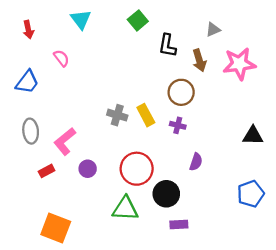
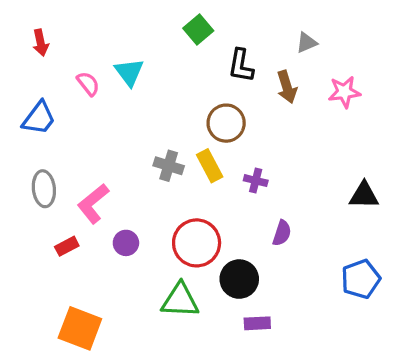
cyan triangle: (81, 19) -> (129, 72), moved
pink star: (239, 64) -> (344, 92), size x0.7
brown circle: (181, 92) -> (226, 123), moved

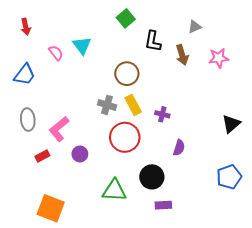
brown circle: (226, 123) -> (127, 74), moved
black triangle: (364, 195) -> (231, 124), turned -42
red circle: (197, 243) -> (125, 137), moved

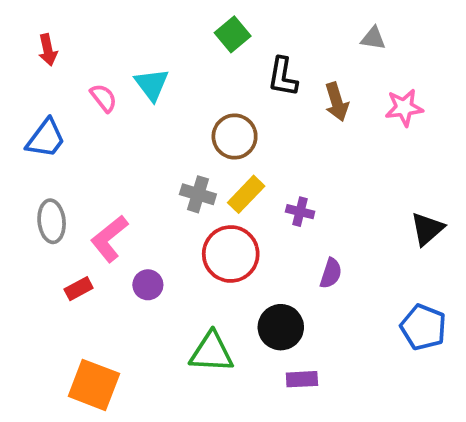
gray triangle: (195, 27) -> (373, 38), moved, turned 32
yellow rectangle: (133, 105) -> (246, 194), turned 72
blue pentagon: (229, 177) -> (423, 327), turned -30

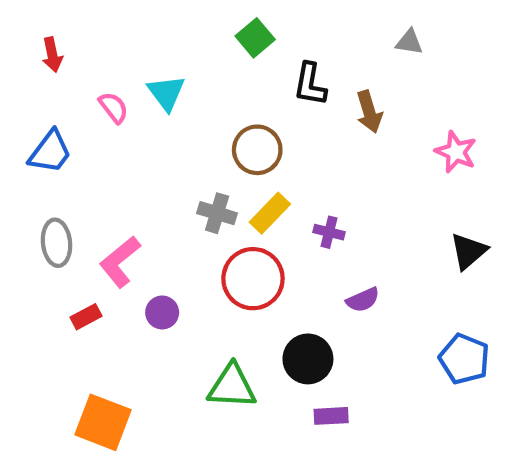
pink star: (404, 108) -> (456, 152), moved, turned 30
purple semicircle: (331, 273) -> (363, 300), turned 48

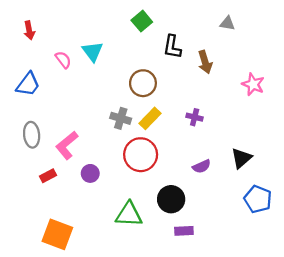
purple cross: (329, 232) -> (195, 117), moved
black triangle: (468, 251) -> (241, 158), moved

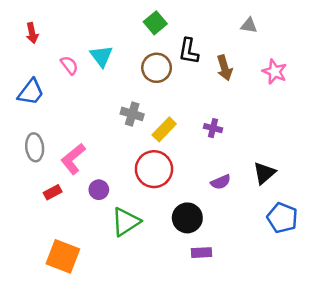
brown circle: (143, 83) -> (157, 68), moved
pink star: (253, 84) -> (275, 72), moved
gray cross: (121, 118) -> (132, 114), moved
green triangle: (129, 214) -> (126, 222), moved, turned -36

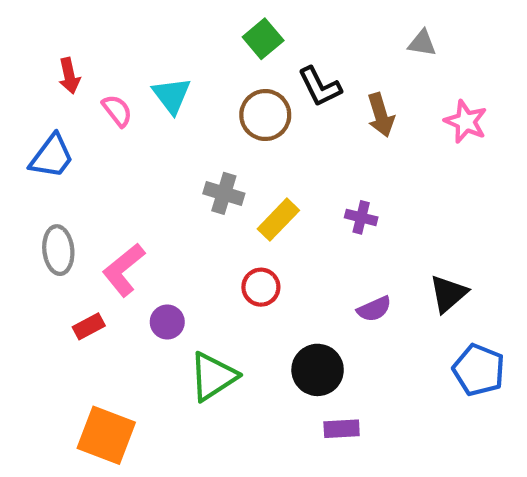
red arrow: (32, 33) -> (69, 76), moved
black L-shape: (189, 51) -> (320, 87), turned -36
red circle: (154, 169) -> (261, 287), size x0.6

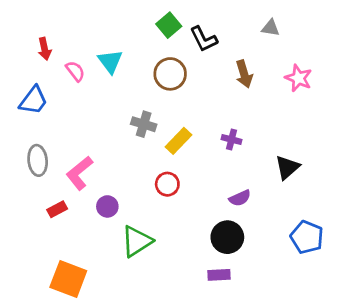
black L-shape: (320, 87) -> (204, 39), moved
black triangle: (448, 294) -> (287, 167), moved
black circle: (318, 370) -> (227, 237), moved

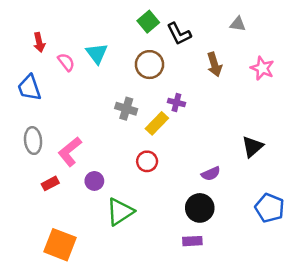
blue trapezoid: (33, 100) -> (29, 88), turned 124
purple cross: (232, 139) -> (176, 103), moved

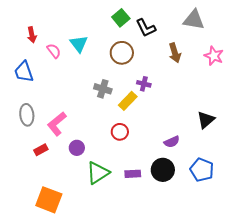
gray triangle: (238, 24) -> (194, 20), size x1.6
blue pentagon: (270, 208) -> (202, 170), moved
purple rectangle: (192, 241) -> (133, 174), moved

